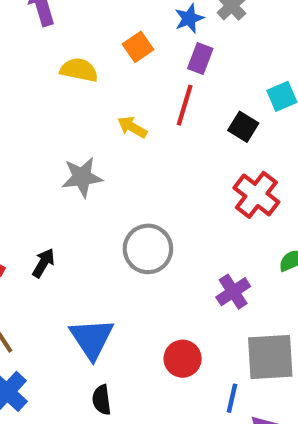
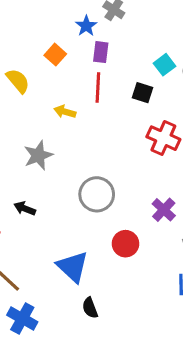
yellow semicircle: (79, 70) -> (18, 81), turned 52
black arrow: (43, 263) -> (25, 208), moved, turned -85
red circle: (183, 359) -> (126, 244), moved

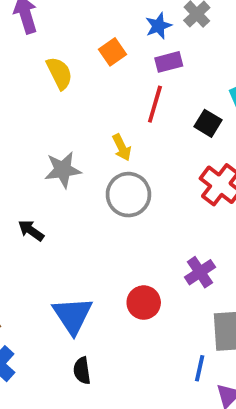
purple rectangle: (101, 52) -> (169, 62), turned 55
yellow arrow: (65, 112) -> (122, 147), moved, turned -145
gray circle: (97, 194) -> (128, 195), moved

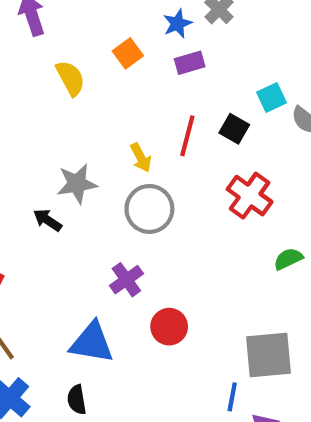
red line: (155, 104) -> (187, 136), moved
black arrow: (31, 231) -> (47, 220), moved
purple cross: (200, 272) -> (126, 280), moved
blue triangle: (73, 315) -> (92, 343), turned -45
black semicircle: (82, 371) -> (77, 400), moved

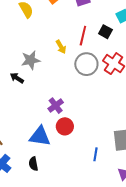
gray circle: (149, 209) -> (86, 64), moved
red circle: (169, 327) -> (65, 126), moved
blue line: (232, 397) -> (95, 154), moved

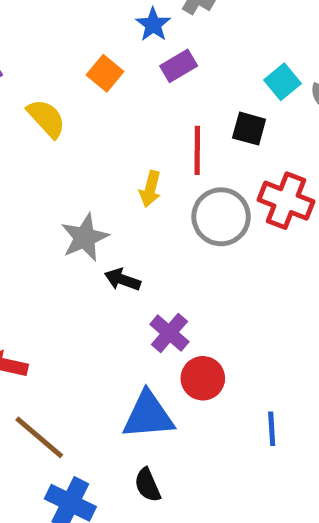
yellow arrow: (61, 47) -> (150, 189), turned 56
black arrow: (17, 78) -> (123, 280), moved
blue line: (95, 154) -> (272, 429), moved

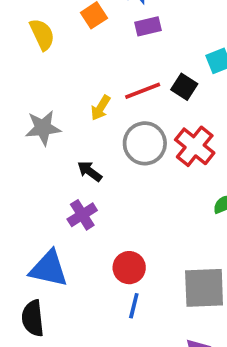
red line: (197, 150) -> (143, 91), turned 51
black arrow: (123, 280) -> (90, 171), moved
red circle: (203, 378) -> (129, 268), moved
black semicircle: (148, 485) -> (33, 318), size x1.4

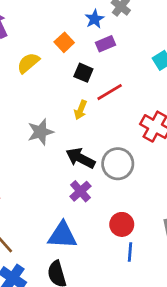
yellow semicircle: (42, 34) -> (28, 63), turned -95
black square: (184, 87) -> (83, 73), moved
gray circle: (145, 143) -> (118, 164), moved
black arrow: (90, 171) -> (81, 158), size x1.5

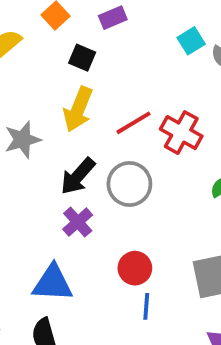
red line: (110, 92) -> (133, 123), moved
yellow arrow: (81, 110) -> (78, 109), size x1.6
black arrow: (81, 158) -> (78, 176), turned -76

